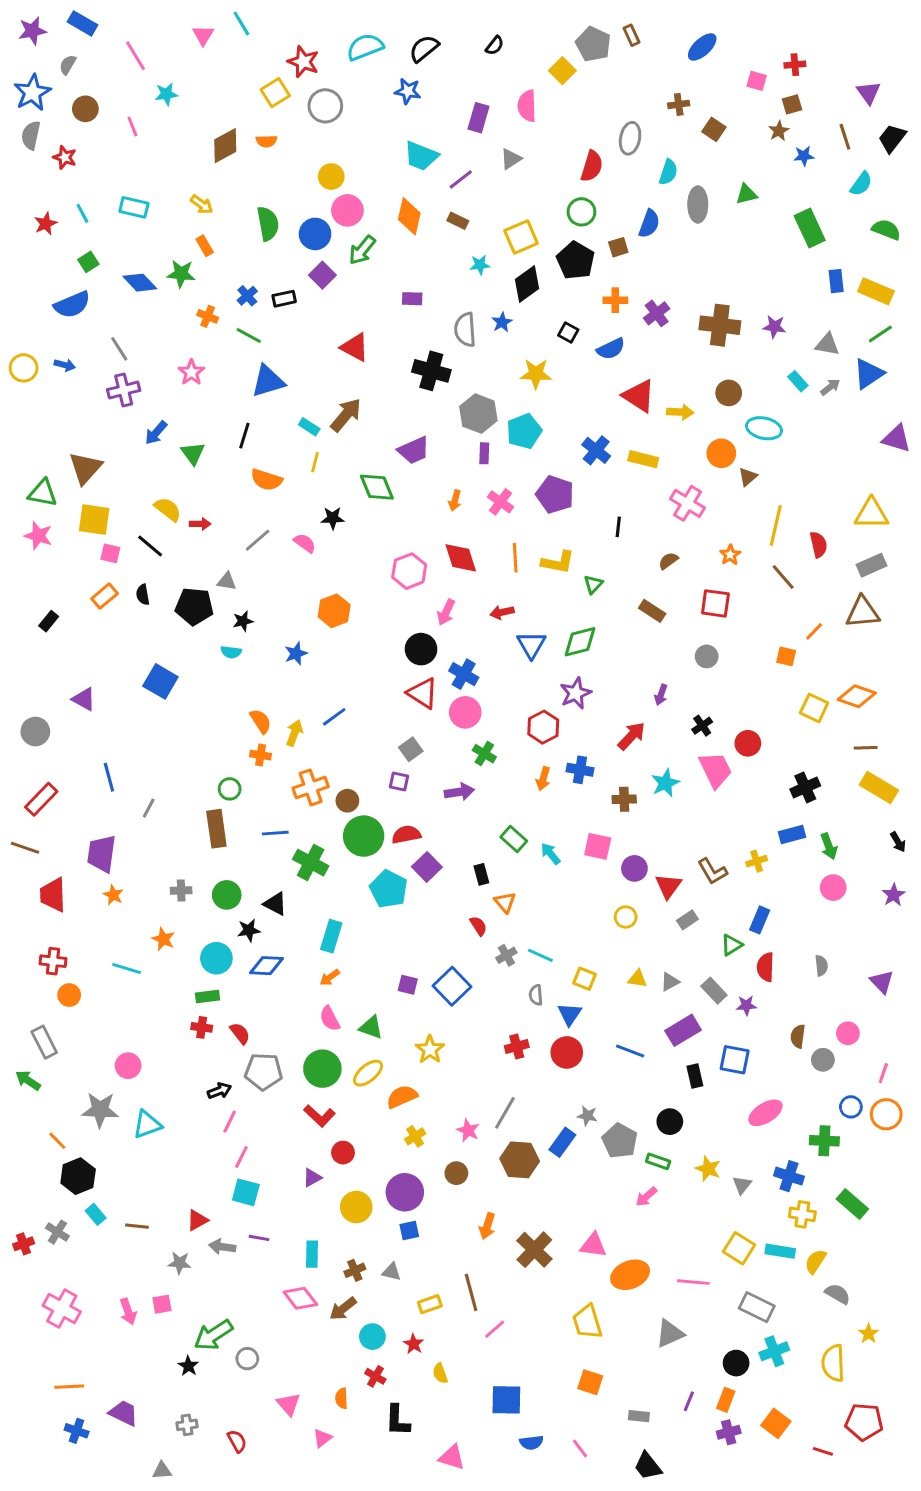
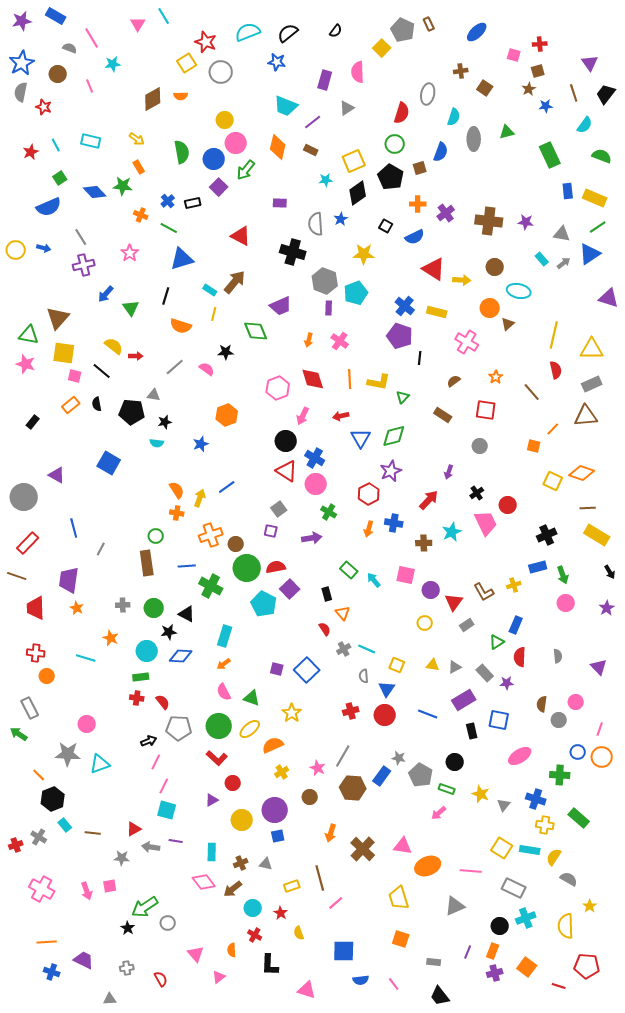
gray semicircle: (68, 65) -> (70, 48), moved, turned 80
purple pentagon: (555, 495) -> (400, 336), moved
yellow line: (776, 525) -> (554, 335), moved
gray circle: (35, 732) -> (24, 497), size x1.4

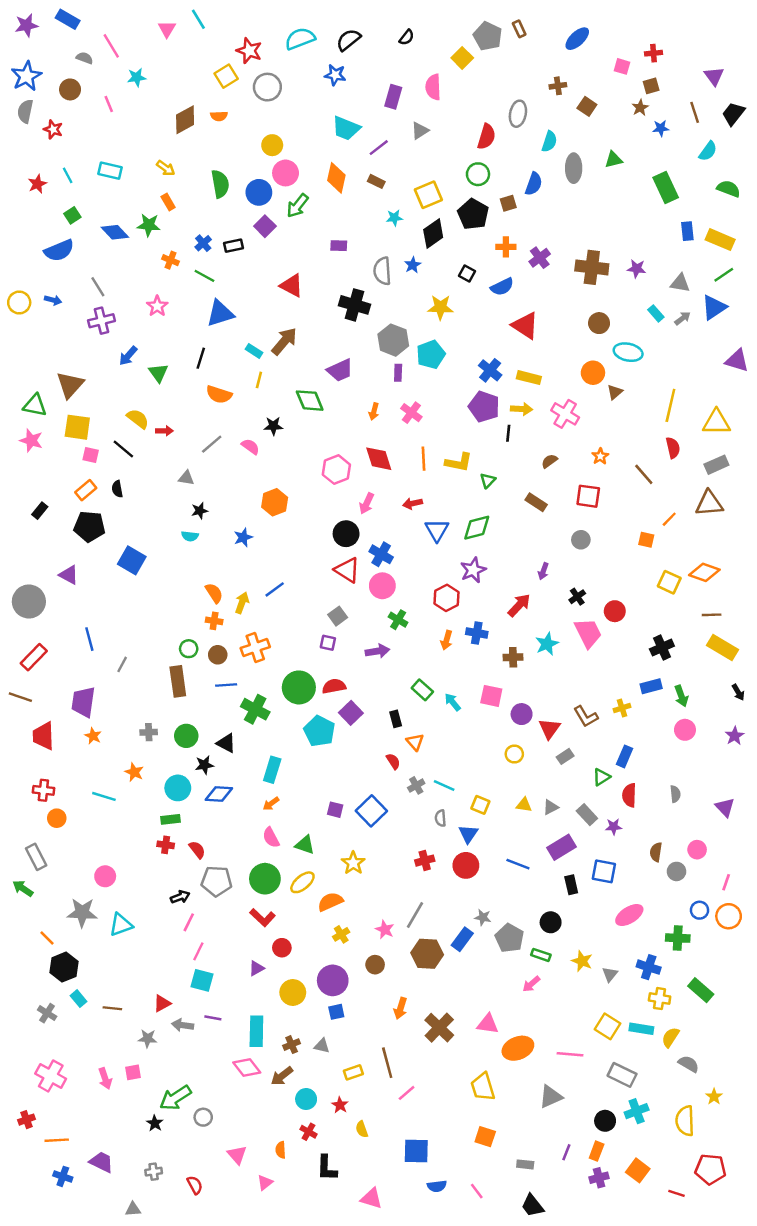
yellow arrow: (462, 280) -> (522, 409), moved
black pentagon: (132, 412) -> (89, 526), moved
brown circle: (236, 544) -> (218, 655), moved
red cross: (16, 845) -> (26, 1120), moved
cyan rectangle: (212, 852) -> (256, 1031), size x1.4

